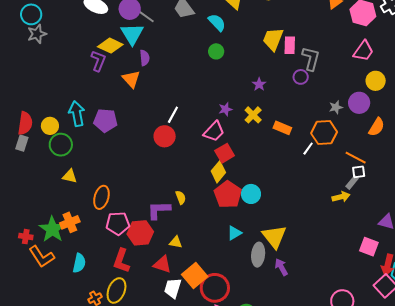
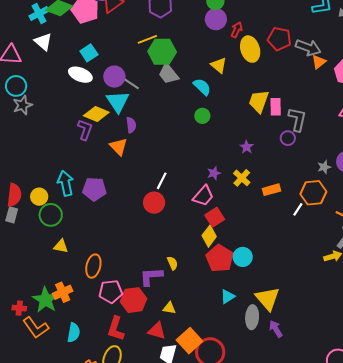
orange rectangle: (282, 128) -> (271, 190), turned -36

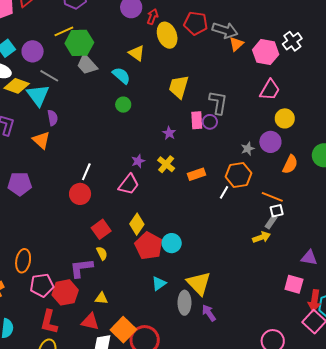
purple circle: (114, 77) -> (33, 51), moved
pink rectangle: (276, 107) -> (197, 120), moved
yellow diamond: (96, 114) -> (17, 86), moved
red square: (215, 217) -> (101, 229), moved

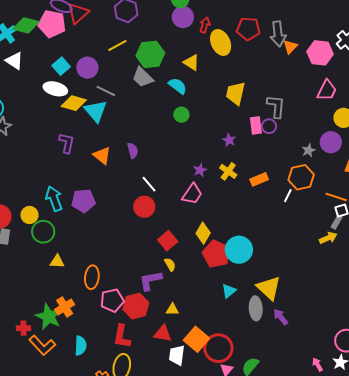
gray arrow: (225, 30) -> (278, 34), turned 70
green hexagon: (79, 43) -> (150, 54), moved
purple semicircle: (53, 118) -> (133, 151), moved
white line: (86, 172) -> (149, 184), turned -60
cyan circle: (172, 243) -> (239, 250), size x1.4

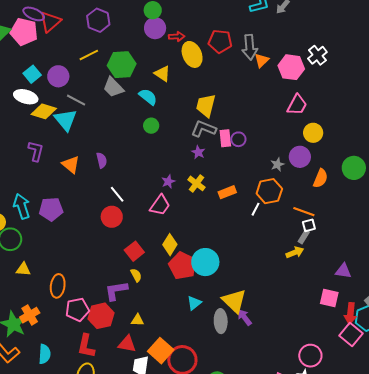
red arrow: (205, 25) -> (177, 37), turned 70
gray L-shape: (276, 106) -> (204, 129), moved, turned -75
purple arrow: (281, 317) -> (244, 317), moved

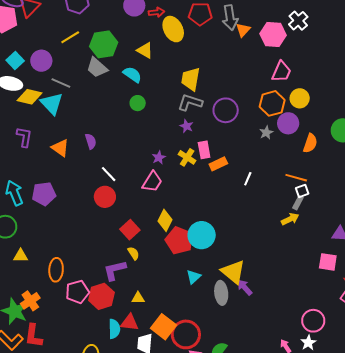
pink rectangle: (225, 138) -> (204, 150), moved
purple circle: (238, 139) -> (226, 110), size x1.6
orange hexagon: (269, 191) -> (272, 103), moved
red L-shape: (86, 346) -> (33, 336), moved
cyan semicircle: (45, 354) -> (114, 329), moved

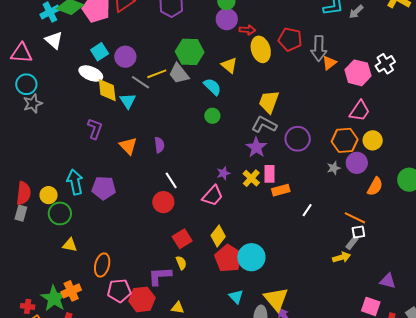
yellow line: (70, 37) -> (157, 74), moved
yellow diamond: (29, 97) -> (107, 90), turned 60
cyan triangle: (52, 104) -> (128, 101), size x0.7
purple star: (186, 126) -> (256, 147), size x1.5
cyan triangle: (194, 277) -> (236, 297), turned -42

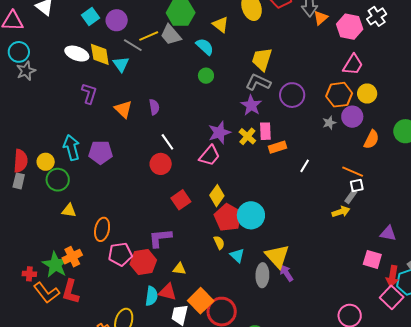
white ellipse: (91, 73) -> (77, 54), moved
purple star: (223, 173) -> (219, 133), size x1.6
yellow semicircle: (181, 263) -> (219, 243), moved

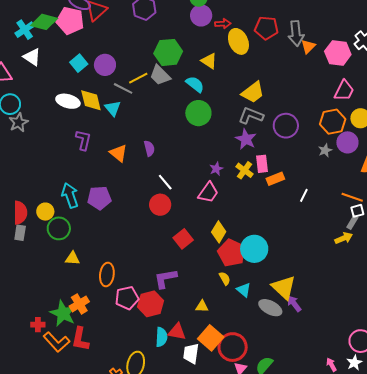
yellow trapezoid: (262, 59) -> (253, 92), turned -140
green circle: (206, 76) -> (198, 113), size x1.6
purple star: (219, 133) -> (216, 169), size x0.6
yellow triangle: (179, 269) -> (202, 306), moved
gray ellipse: (262, 275) -> (270, 308), turned -60

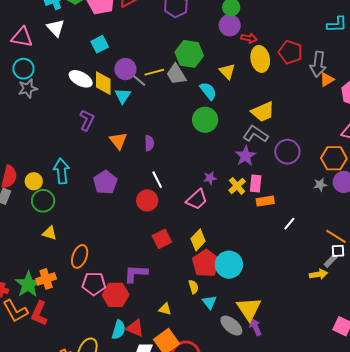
purple circle: (105, 65) -> (125, 69), moved
purple pentagon: (99, 198) -> (105, 182), moved, turned 30

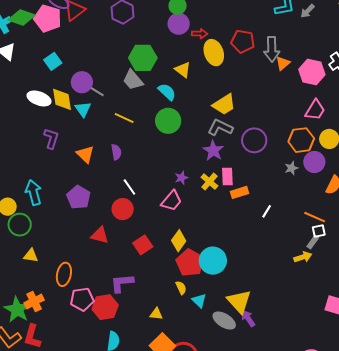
yellow line: (154, 72) -> (124, 118), moved, turned 48
red triangle: (135, 328) -> (100, 235), moved

